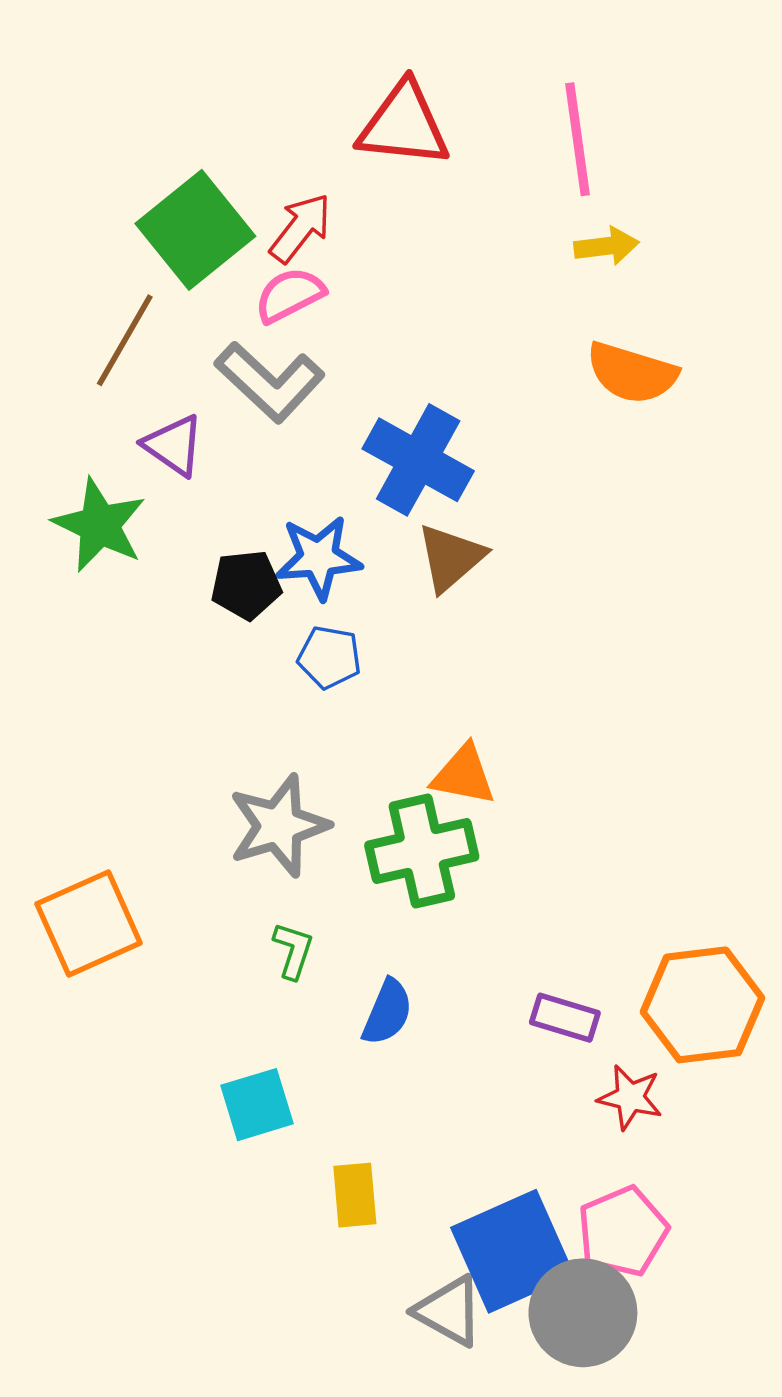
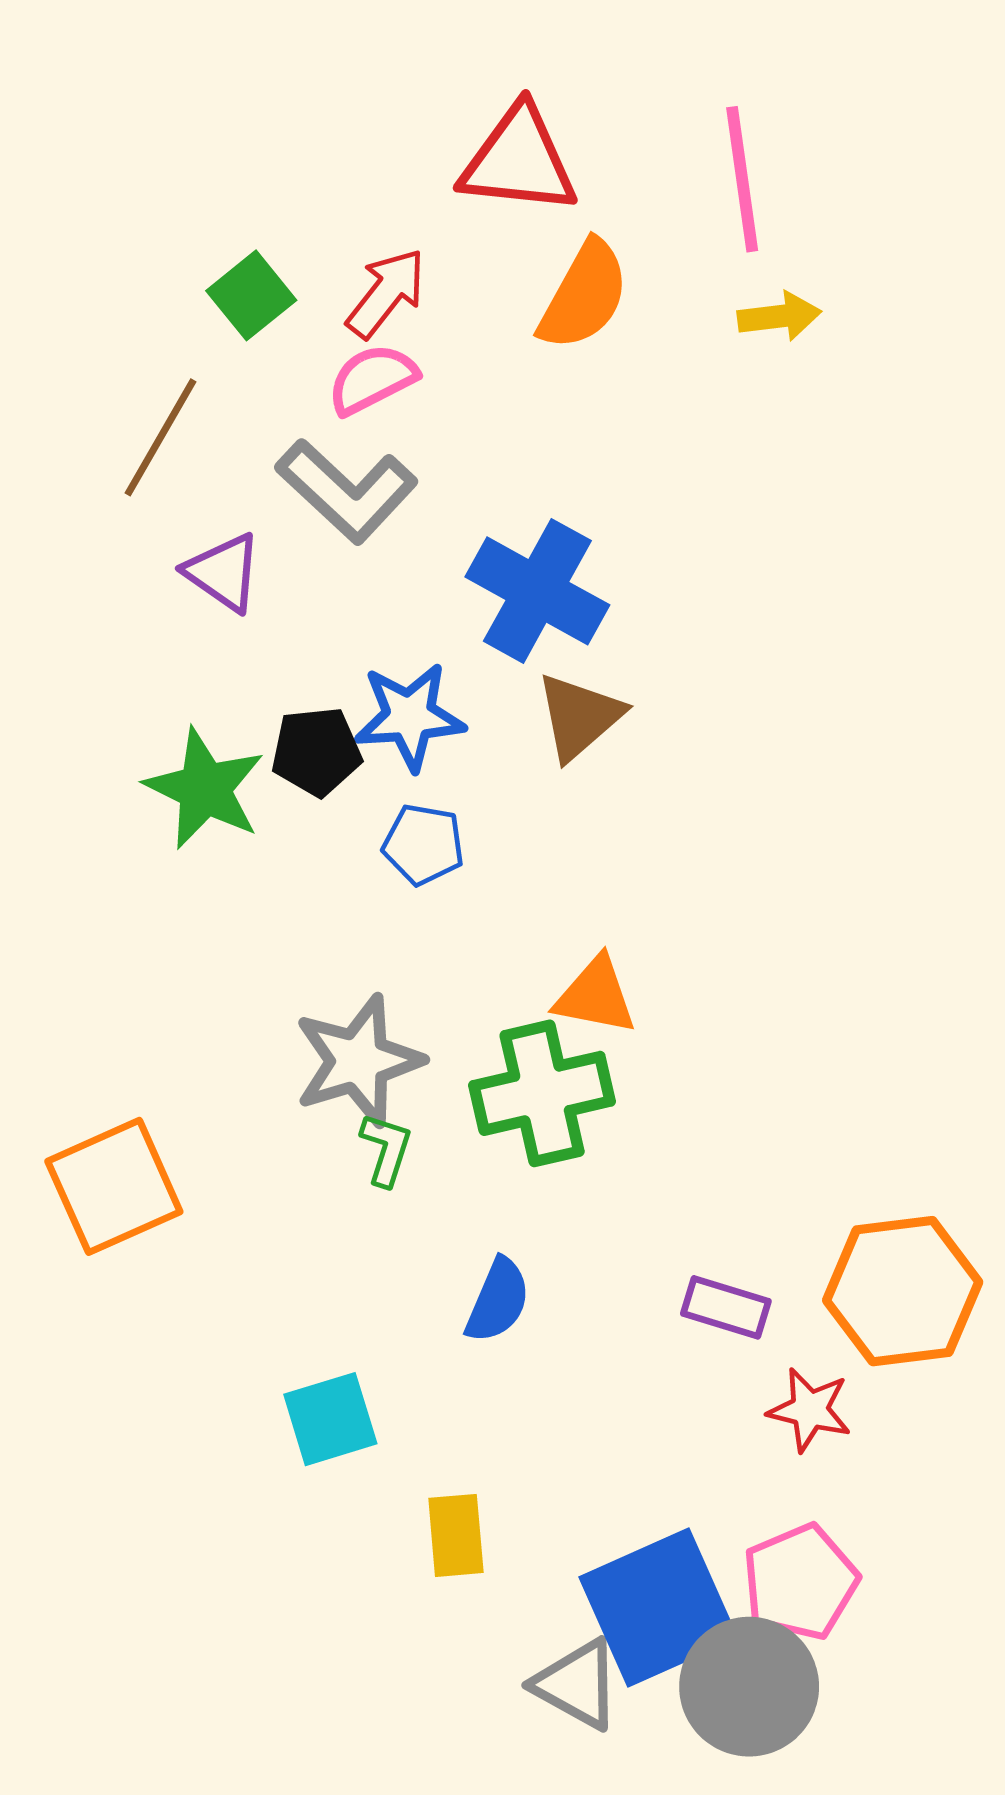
green square: (195, 230) -> (251, 295), size x0.6
orange semicircle: (632, 373) -> (584, 295), moved, turned -78
green star: (99, 525) -> (205, 789), moved
green L-shape: (293, 951) -> (386, 1149), moved

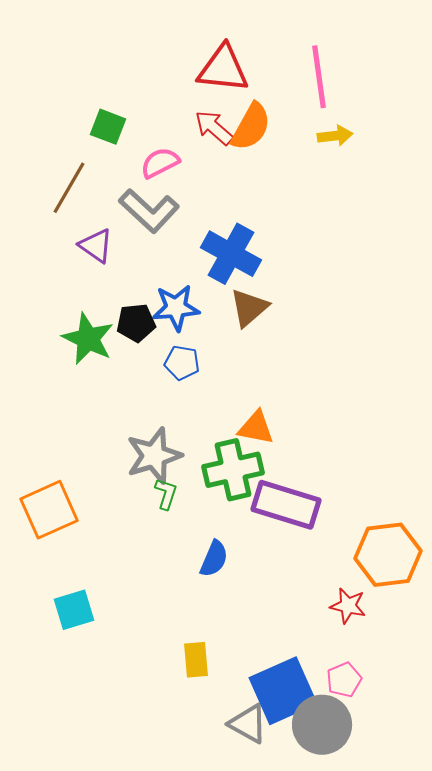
red arrow: (386, 293) -> (214, 128), moved, turned -87
green square: (251, 295) -> (108, 127), turned -30
purple rectangle: (726, 1307) -> (286, 505), moved, size x1.8
cyan square: (330, 1419) -> (74, 610), moved
pink pentagon: (800, 1582) -> (344, 680), size x0.7

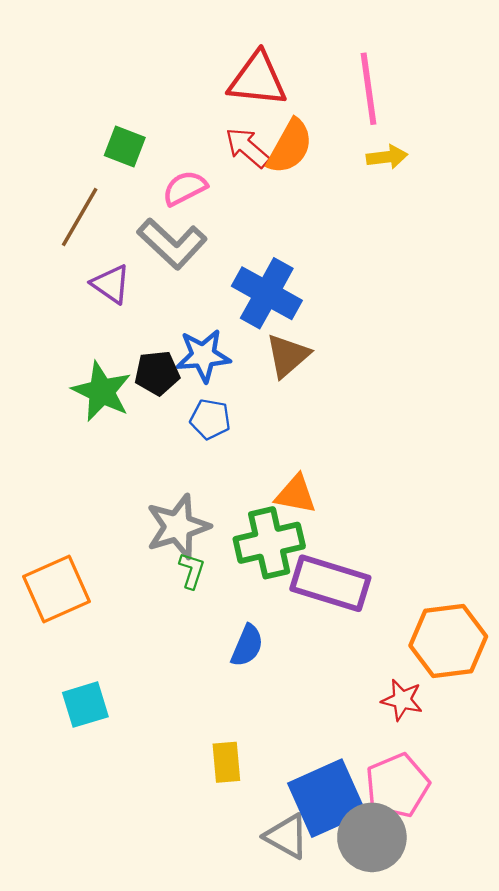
pink pentagon: (344, 680) -> (397, 785), size x1.6

